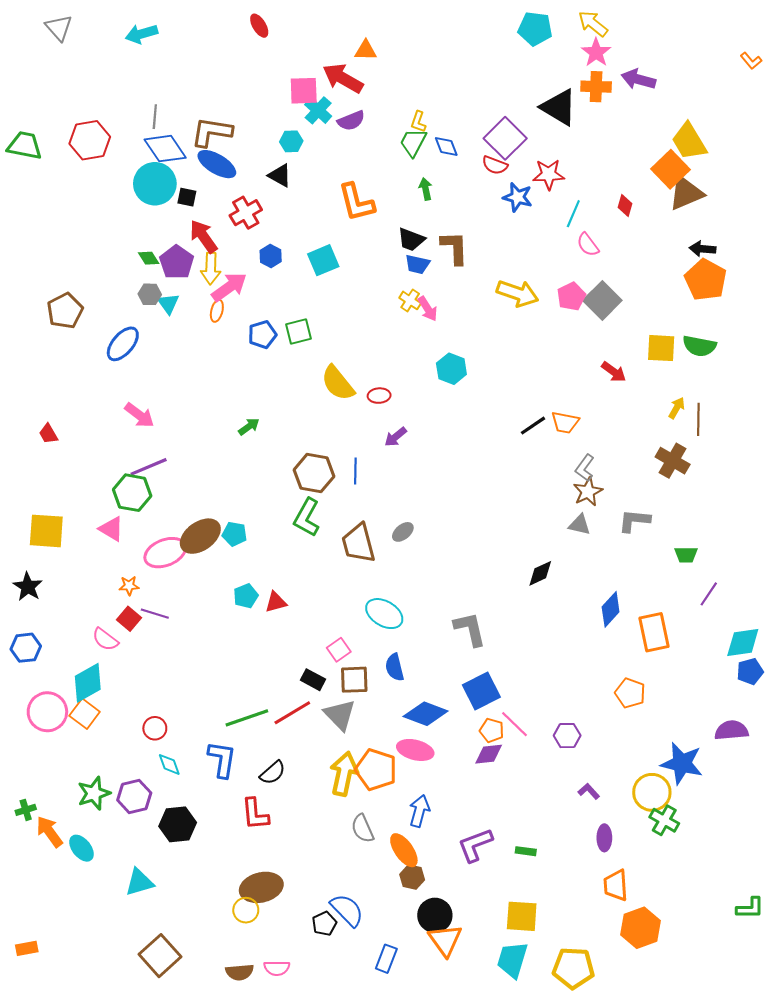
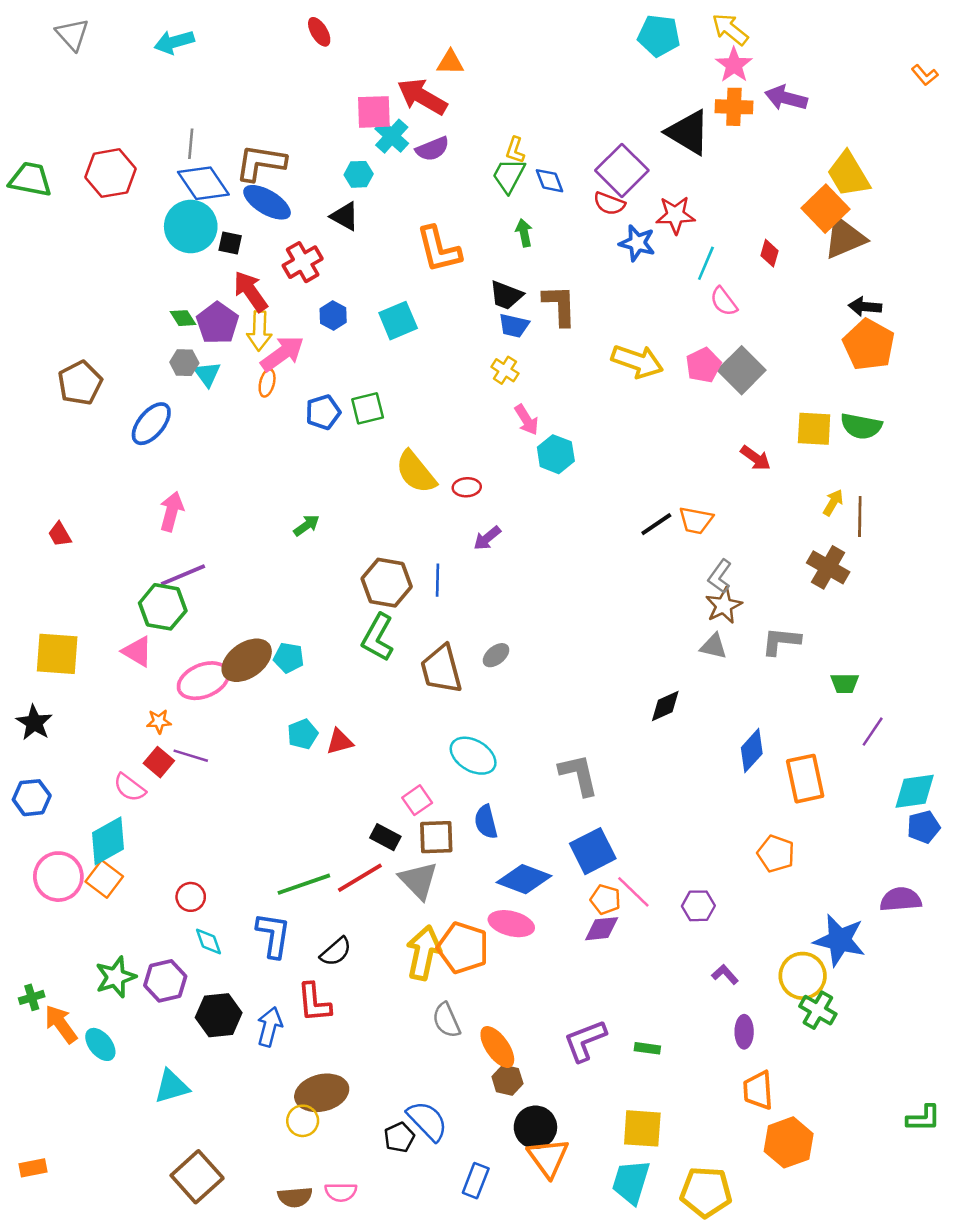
pink arrow: (428, 309) -> (527, 420), moved
pink arrow: (139, 415) -> (172, 511), turned -112
blue arrow: (419, 811) -> (270, 1027), moved

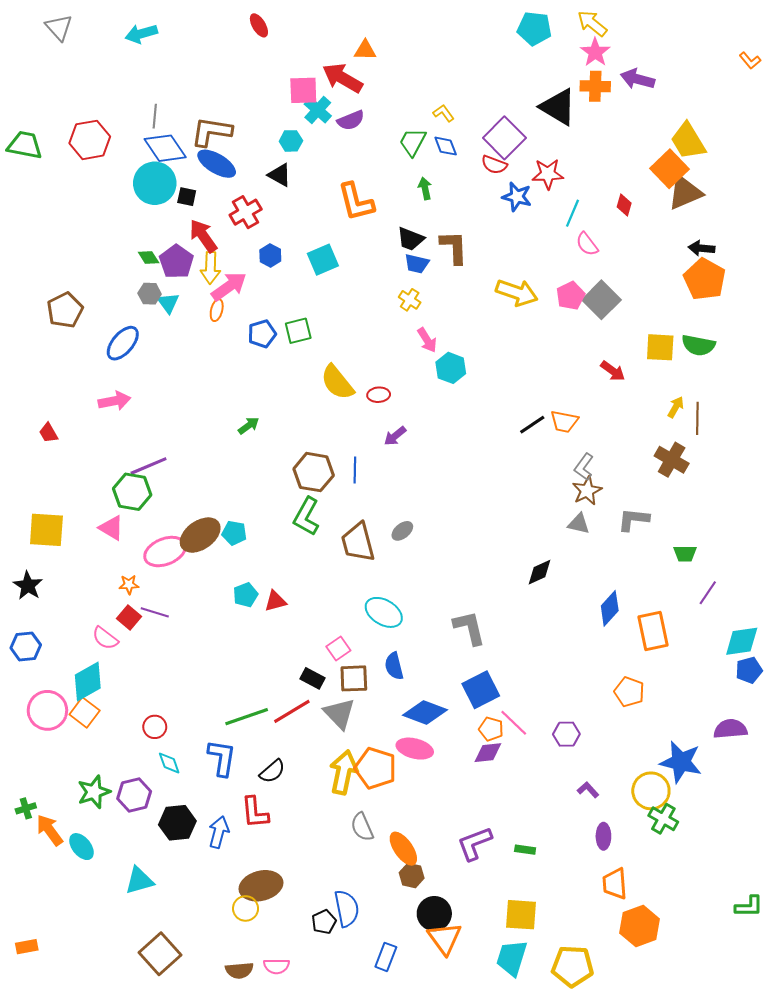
yellow L-shape: (515, 150) -> (444, 113), moved, turned 125
pink arrow: (172, 511) -> (115, 401), moved, turned 64
blue semicircle: (427, 1121) -> (347, 908), turned 33

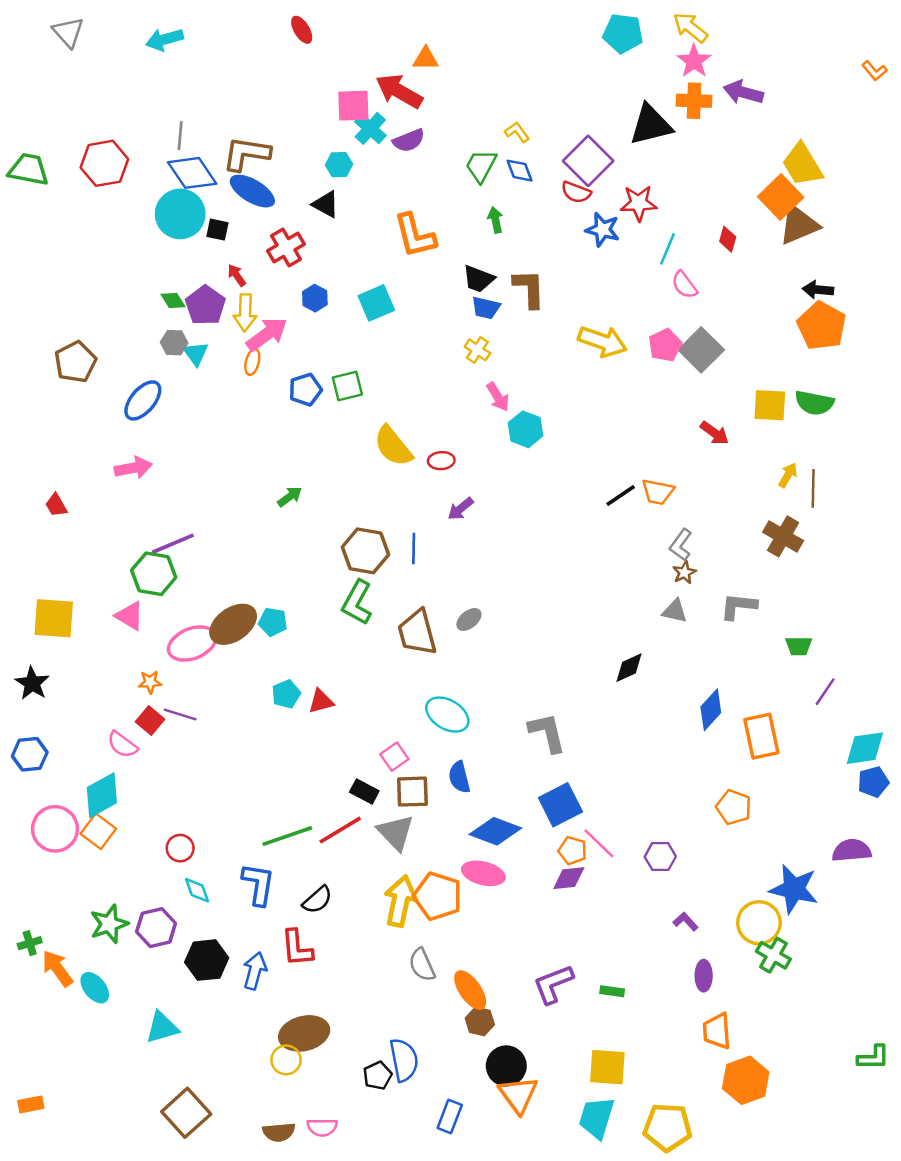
black triangle: (558, 107) -> (651, 125), turned -45
red arrow: (203, 236) -> (237, 275), size x0.6
brown star: (587, 491) -> (684, 573), size x0.7

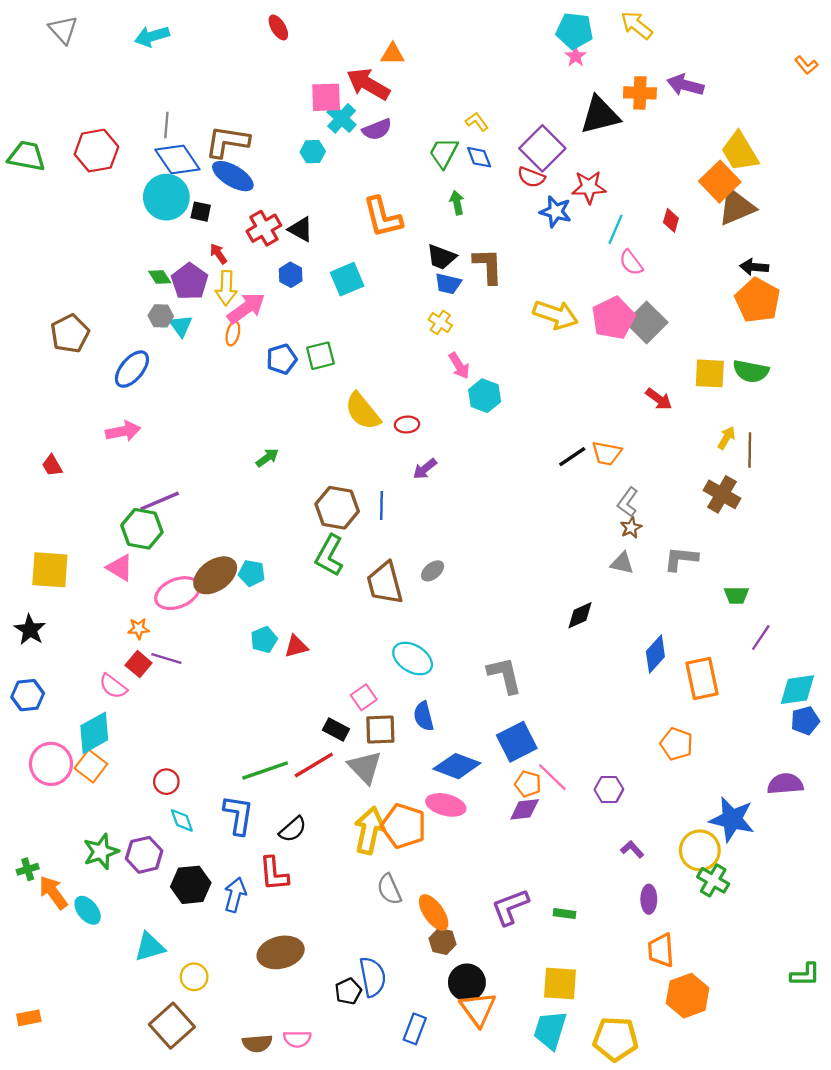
pink star: (694, 61) -> (576, 56), moved, size x0.7
black triangle: (326, 204) -> (301, 229), moved
pink pentagon: (665, 345) -> (613, 318), size x1.4
yellow circle: (286, 1060) -> (194, 977), moved

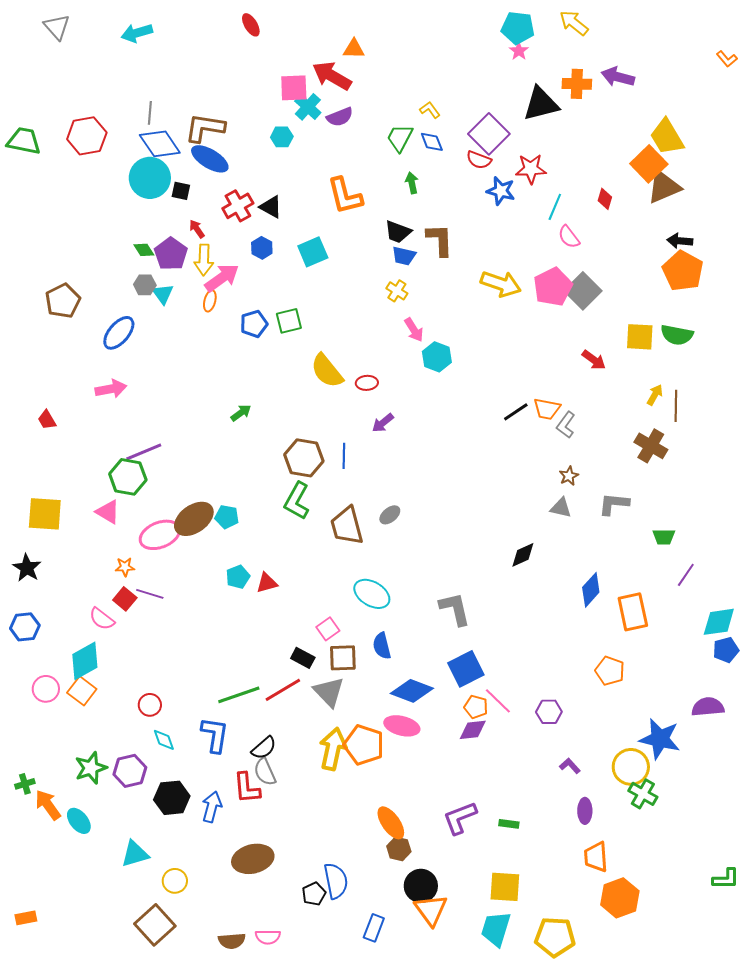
gray L-shape: (628, 502) -> (566, 425), moved
pink circle: (51, 764) -> (46, 689), size x0.7
gray semicircle: (389, 889) -> (265, 772), moved

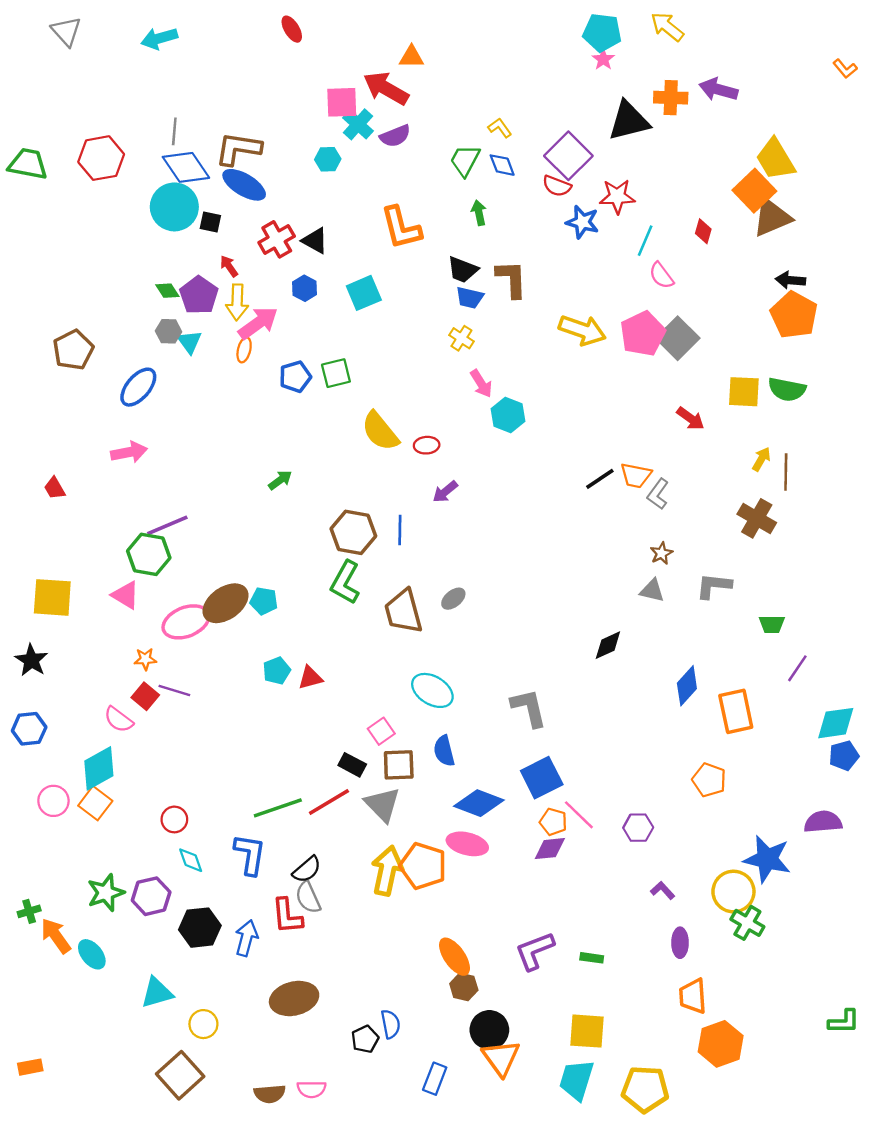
blue semicircle: (336, 881) -> (391, 1024), size x0.7

